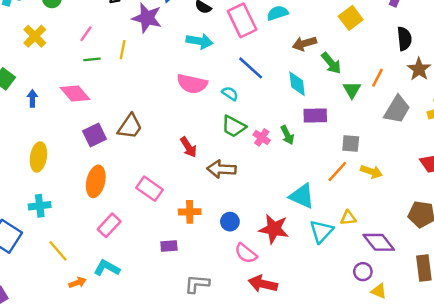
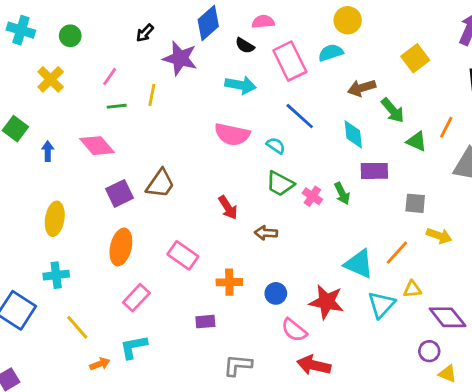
green triangle: (352, 90) -> (417, 141), turned -36
brown arrow: (221, 169) -> (266, 233), size x0.7
orange line: (337, 172) -> (397, 253), moved
cyan L-shape: (107, 268) -> (134, 347), turned -40

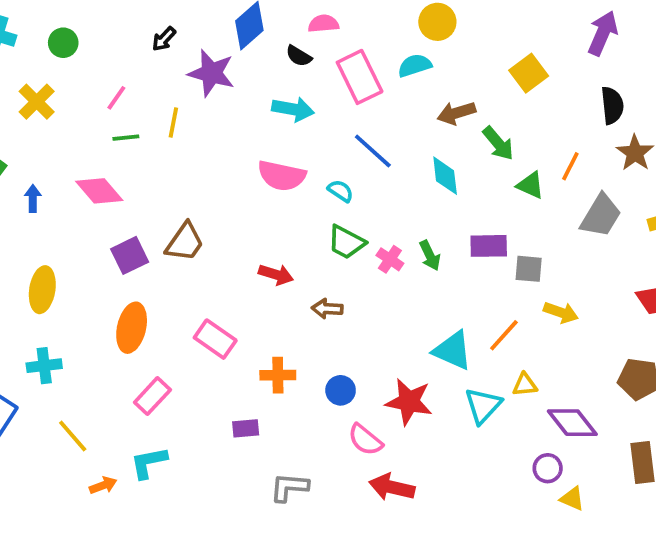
purple rectangle: (374, 171) -> (489, 246), moved
red arrow: (228, 208) -> (276, 274), turned -40

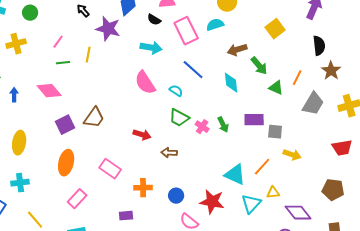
black arrow: (164, 39) -> (83, 11), turned 96
yellow cross: (37, 102) -> (16, 44), turned 30
pink semicircle: (282, 176) -> (145, 83), turned 45

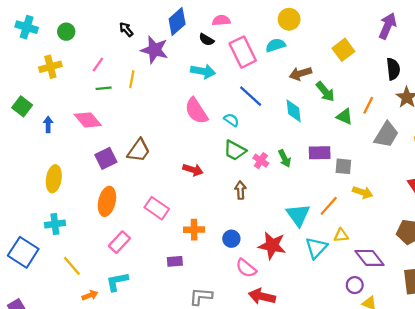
brown arrow: (169, 153) -> (240, 190), moved, turned 84
cyan triangle: (235, 175) -> (298, 215), turned 30

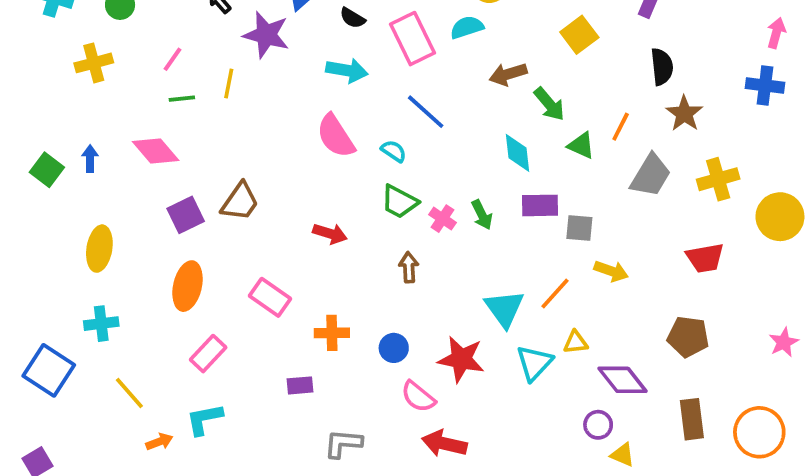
green square: (22, 106) -> (47, 170), moved
cyan diamond: (294, 111) -> (517, 153), moved

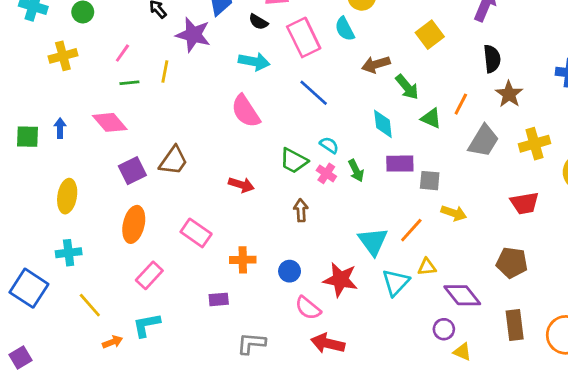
cyan semicircle: (467, 27) -> (345, 29), turned -100
cyan semicircle: (394, 151) -> (329, 145), moved
green square: (47, 170) -> (28, 137), turned -35

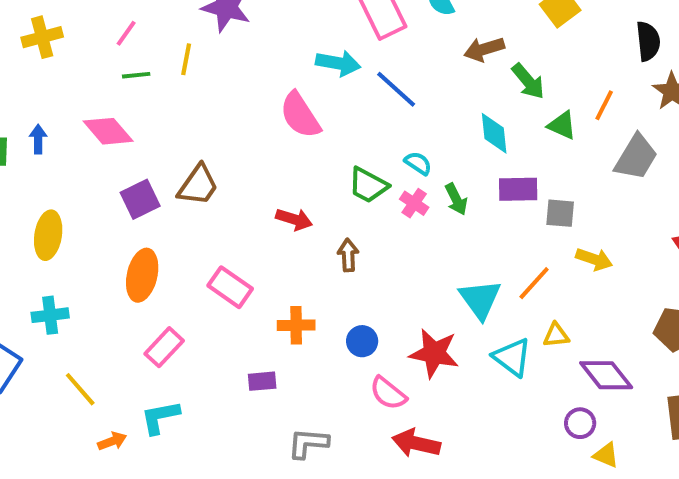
cyan arrow: (254, 62) -> (338, 63), moved
brown arrow: (301, 210) -> (348, 255), moved
cyan triangle: (396, 282) -> (512, 357), turned -36

